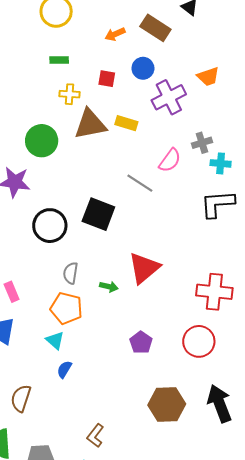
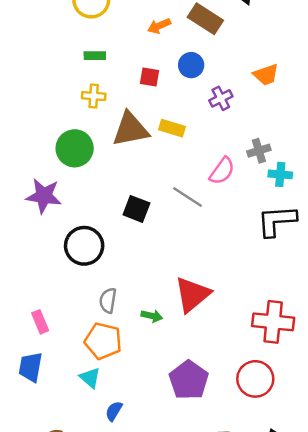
yellow cross: (70, 94) -> (94, 96), moved
purple cross: (169, 97) -> (221, 98), size x0.6
black square: (98, 214) -> (136, 209), moved, size x0.7
purple pentagon: (141, 342) -> (189, 380), size x1.5
blue semicircle: (64, 369) -> (114, 411), moved

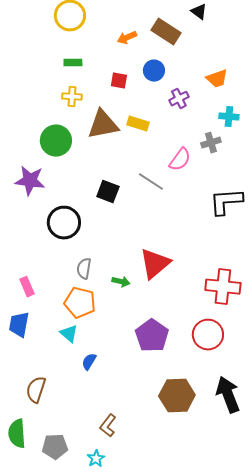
cyan cross: (280, 174) -> (229, 117), moved

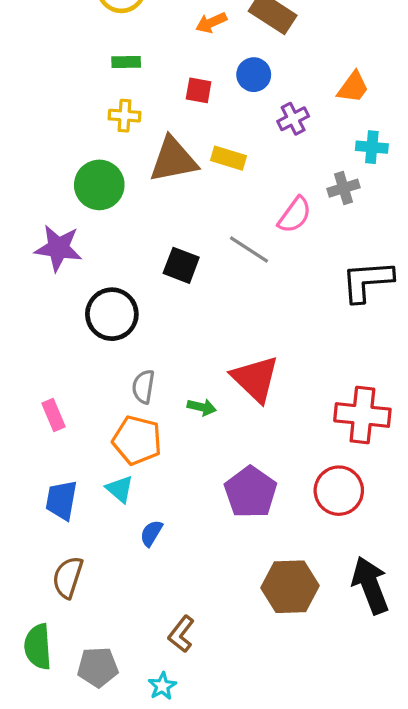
orange trapezoid: (217, 79) -> (353, 87), turned -35
red triangle: (155, 264) -> (255, 379), turned -36
blue trapezoid: (19, 325) -> (61, 500), moved

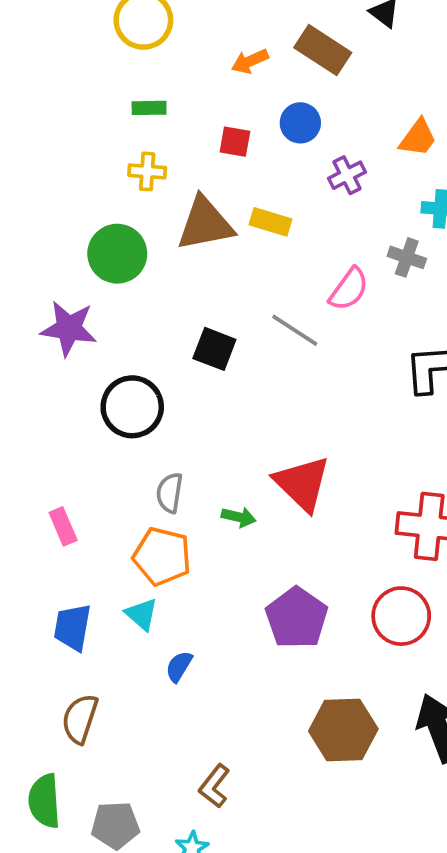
gray cross: (344, 188) -> (407, 257), turned 36

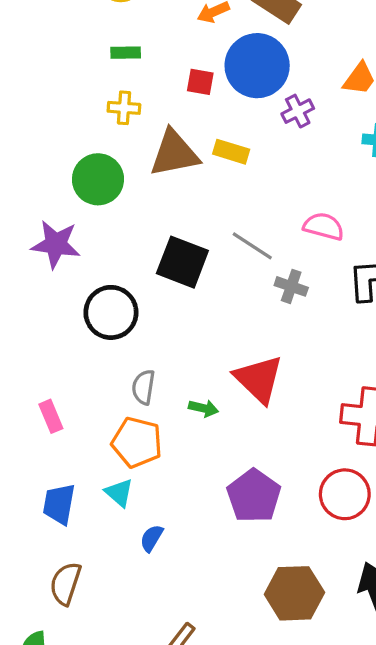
blue circle: (300, 123) -> (257, 66), size x1.8
gray cross: (407, 257) -> (291, 286), moved
pink semicircle: (349, 289) -> (324, 226), moved, turned -111
black square: (214, 349) -> (182, 262), size x1.4

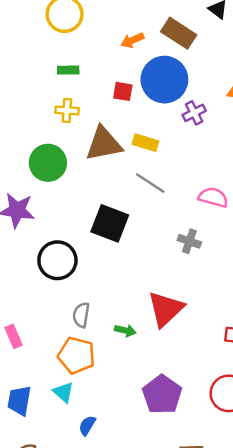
gray line: (252, 246) -> (150, 183), moved
red triangle: (259, 379) -> (166, 309), turned 33

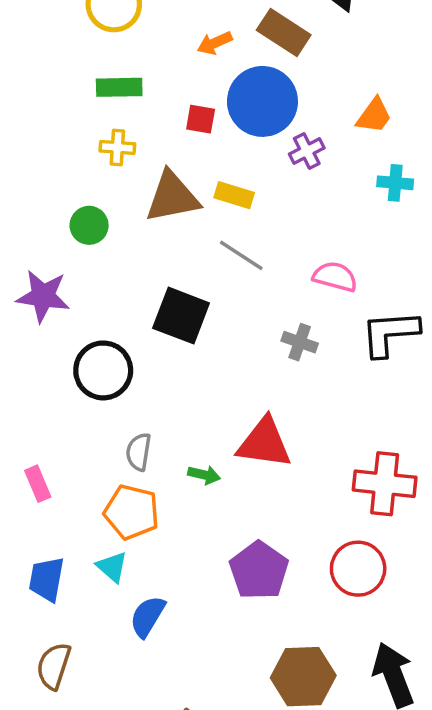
green rectangle: (68, 70) -> (119, 87), size x1.4
green circle: (48, 163) -> (89, 225), size x0.7
red triangle: (166, 309) -> (264, 443), turned 51
blue semicircle: (87, 425) -> (147, 616), size x1.4

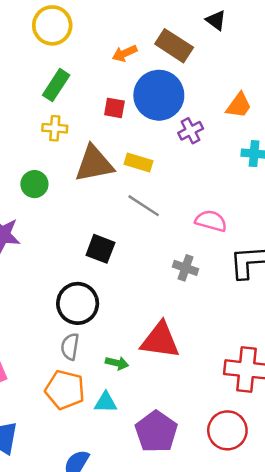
green rectangle: (119, 87) -> (56, 85), turned -56
black square: (181, 316) -> (100, 249), size x0.7
black circle: (103, 370) -> (78, 303), moved
cyan triangle: (112, 567) -> (106, 402), moved, turned -40

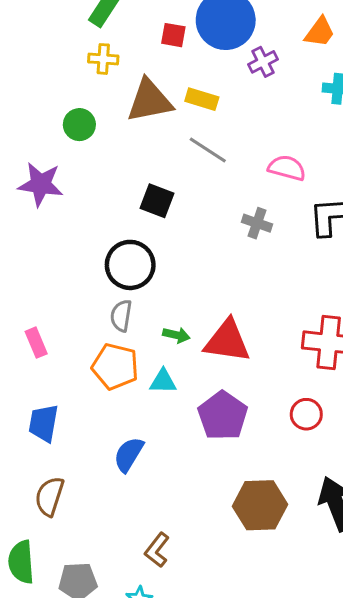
red triangle: (160, 340) -> (227, 341), moved
red circle: (227, 430) -> (306, 414), size x0.7

